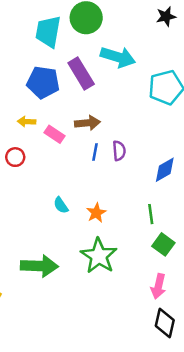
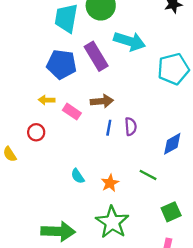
green line: (151, 214) -> (148, 175), moved, turned -54
green square: (163, 244) -> (171, 212), turned 30

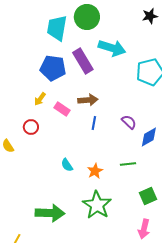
yellow arrow: (47, 100) -> (40, 99), turned -56
purple semicircle: (131, 127) -> (129, 122), moved, turned -42
green line: (148, 175) -> (128, 164), turned -35

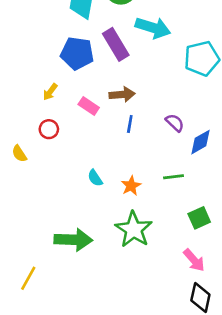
yellow arrow: (40, 99) -> (50, 92), moved
pink arrow: (144, 229) -> (194, 260), turned -54

